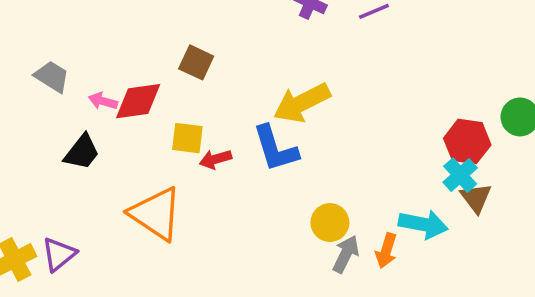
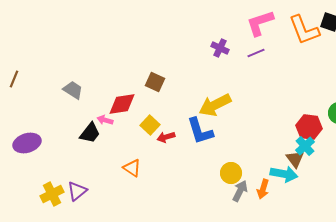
pink arrow: (103, 101) -> (105, 120), moved
yellow square: (187, 138) -> (150, 125), turned 36
brown triangle: (476, 198) -> (295, 159), moved
orange triangle: (156, 214) -> (132, 168), size x0.6

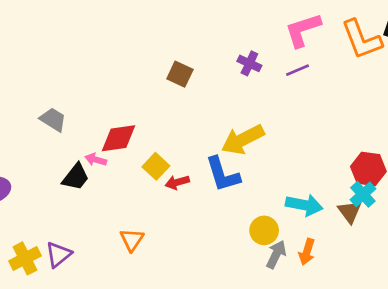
brown square: (155, 82) -> (180, 74), moved
orange triangle: (132, 168) -> (132, 240), moved, turned 30
cyan arrow: (284, 174) -> (304, 205), moved

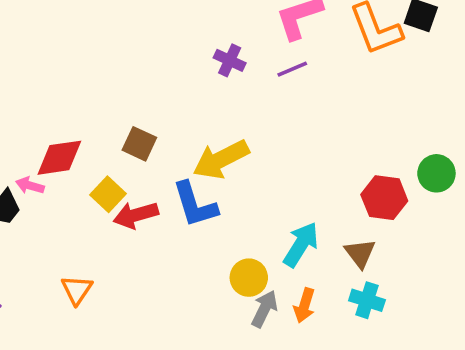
brown square: (180, 74) -> (139, 144), moved
red arrow: (177, 182) -> (136, 215), size x1.4
cyan cross: (363, 194) -> (367, 300), moved, turned -30
cyan arrow: (304, 205) -> (301, 245), turned -69

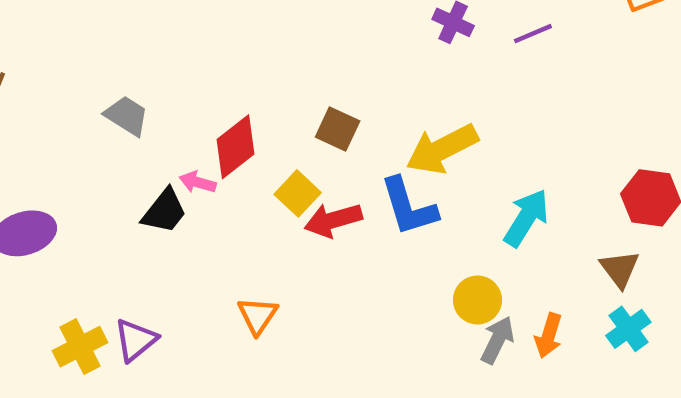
red diamond: (59, 158) -> (235, 147), turned -30
cyan arrow: (301, 245) -> (526, 218), moved
cyan cross: (367, 300) -> (628, 329), turned 36

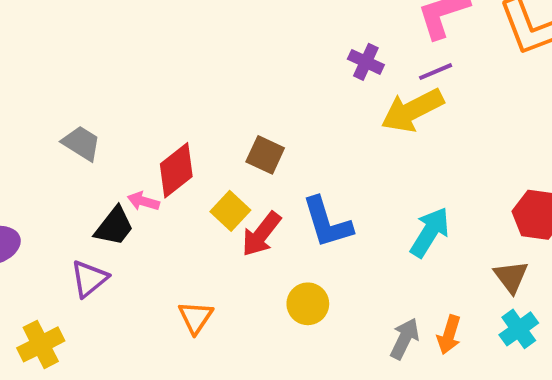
yellow arrow: (442, 149) -> (412, 110), moved
red arrow: (333, 220) -> (261, 234), turned -36
yellow circle: (477, 300) -> (308, 304), moved
purple triangle: (136, 340) -> (89, 279), moved

